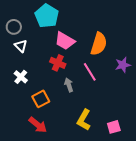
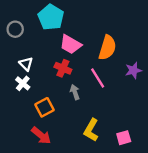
white triangle: (21, 46) -> (26, 64), moved

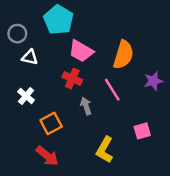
white triangle: (26, 64) -> (30, 57), moved, turned -32
pink square: (124, 138) -> (142, 131), moved

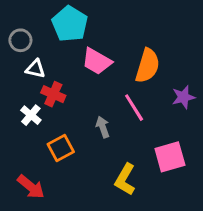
red cross: (72, 78) -> (53, 94), moved
pink square: (142, 131) -> (170, 157), size x1.5
red arrow: (47, 156) -> (31, 187), moved

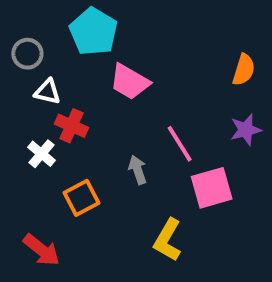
orange semicircle: (148, 66) -> (244, 70), moved, size x0.7
pink square: (170, 157) -> (212, 188), moved

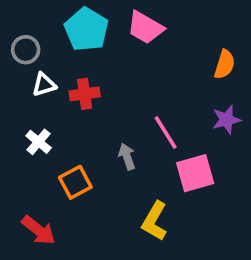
pink trapezoid: (130, 82) -> (145, 28), moved
white triangle: (47, 92) -> (44, 85), turned -30
red cross: (71, 126) -> (85, 94), moved, turned -32

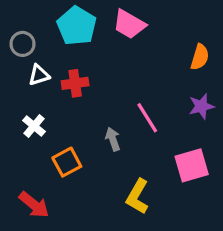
pink square: (195, 173) -> (192, 165), moved

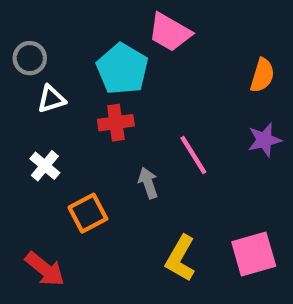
cyan pentagon: (77, 26) -> (122, 69), moved
red cross: (75, 83) -> (116, 123), moved
pink square: (192, 165) -> (254, 254), moved

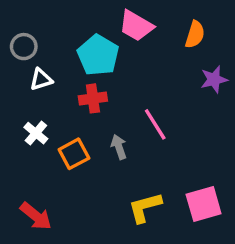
orange semicircle: (262, 75) -> (195, 34), moved
purple star: (264, 140) -> (214, 79), moved
orange square: (88, 213) -> (74, 154), moved
yellow L-shape: (180, 258) -> (145, 207), turned 45

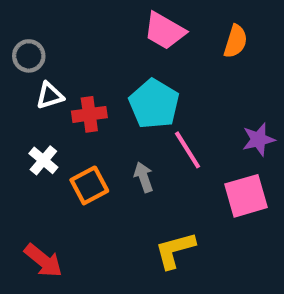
cyan pentagon: (98, 55) -> (154, 104), moved
purple star: (214, 79) -> (258, 139), moved
red cross: (93, 98) -> (89, 114), moved
pink square: (204, 204) -> (246, 196), moved

